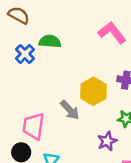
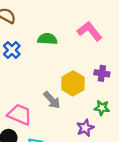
green semicircle: (50, 41) -> (47, 39), moved
pink trapezoid: (34, 126) -> (20, 114), turned 105

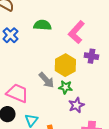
pink L-shape: (90, 31) -> (76, 32), moved, turned -100
green star: (102, 108) -> (65, 87), moved

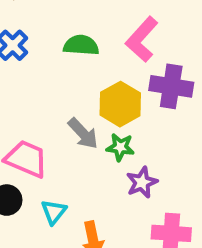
green semicircle: (42, 25) -> (81, 45), moved
purple cross: (91, 56) -> (171, 86), size x1.5

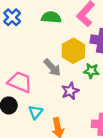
green star: (120, 147) -> (91, 71), moved
purple star: (142, 182) -> (70, 91), moved

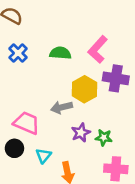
gray arrow: (52, 68) -> (62, 107), turned 120
green star: (91, 71) -> (104, 137), moved

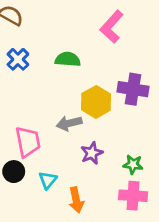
pink L-shape: (98, 49) -> (112, 27), moved
pink trapezoid: (27, 123) -> (28, 142), turned 56
green star: (104, 137) -> (133, 164), moved

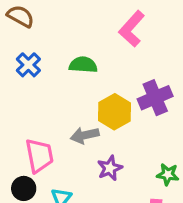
purple cross: (133, 89) -> (155, 98), turned -32
green star: (133, 164) -> (168, 174), moved

